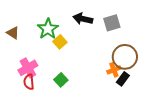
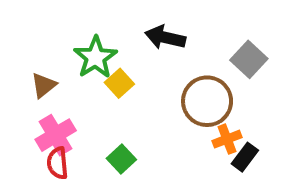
gray square: (112, 23) -> (249, 59), moved, turned -30
brown triangle: (13, 33) -> (44, 85), moved, turned 48
brown circle: (125, 57) -> (207, 101), moved

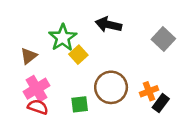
brown circle: (207, 101) -> (111, 87), moved
green square: (121, 159) -> (80, 104), turned 36
red semicircle: (58, 163) -> (38, 107), turned 114

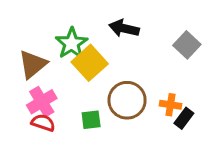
yellow square: (78, 55) -> (90, 63), size x1.6
brown triangle: (29, 56) -> (33, 64), size x1.5
orange cross: (149, 91) -> (170, 105), turned 30

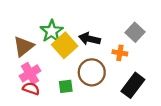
black arrow: (124, 28) -> (90, 39), moved
orange cross: (170, 105) -> (120, 53), moved
black rectangle: (184, 118) -> (133, 85), size x1.6

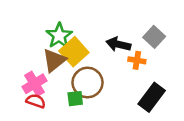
black arrow: (90, 39) -> (118, 44), moved
brown triangle: (24, 46) -> (54, 60), moved
brown circle: (92, 72) -> (88, 83), moved

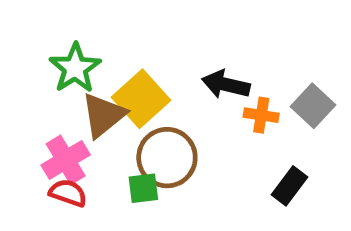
green star: (59, 36) -> (75, 68), moved
gray square: (154, 37) -> (313, 106), moved
black rectangle: (152, 97) -> (289, 186), size x0.7

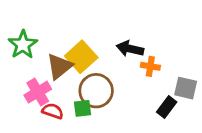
green star: (75, 68) -> (23, 45), moved
gray square: (313, 106) -> (186, 88), moved, turned -30
red semicircle: (68, 193) -> (53, 111), moved

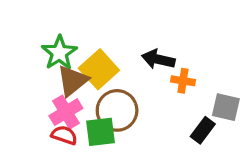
green star: (23, 45) -> (59, 53), moved
pink cross: (38, 92) -> (66, 112), moved
green square: (83, 108) -> (101, 132), size x1.4

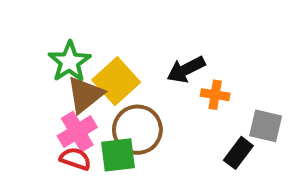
black arrow: (158, 59) -> (186, 69), turned -40

